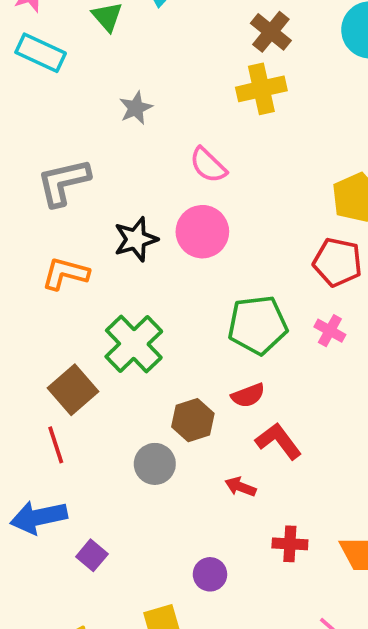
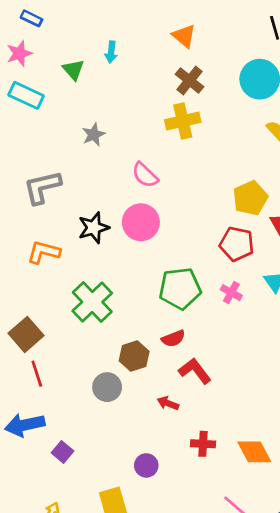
brown square: (73, 390) -> (26, 334), moved

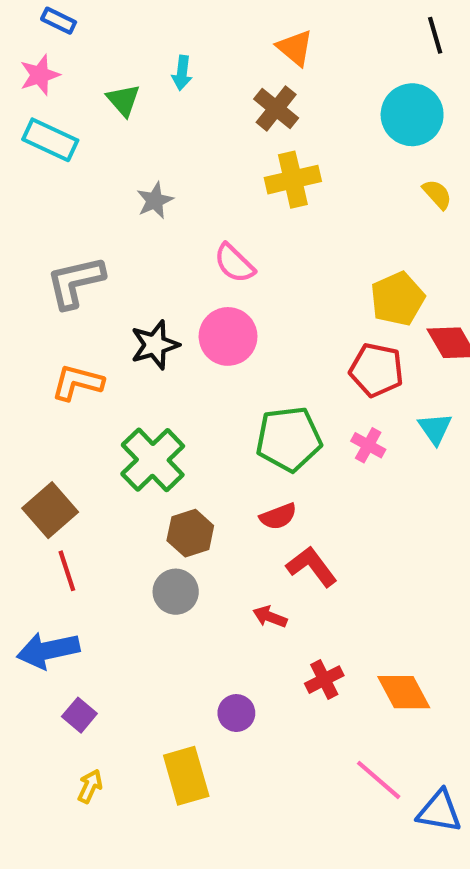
brown cross: (189, 80) -> (276, 108), moved
brown hexagon: (134, 356) -> (190, 533), moved
red cross: (203, 444) -> (324, 680), turned -30
purple square: (63, 452) -> (79, 715), moved

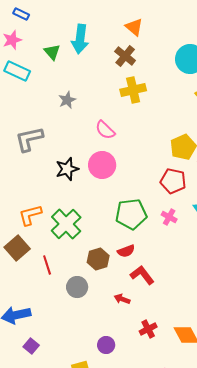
cyan arrow: (182, 73) -> (80, 39), size x1.8
orange L-shape: (77, 382) -> (30, 215), moved, turned -30
brown hexagon: (190, 533) -> (98, 259), moved
red line: (67, 571) -> (47, 265), moved

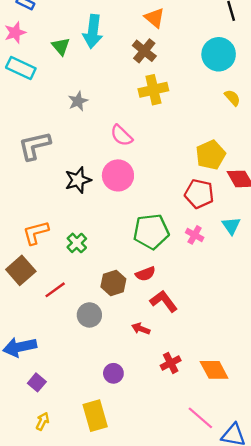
green cross: (66, 224) -> (77, 243), size x0.6
red line: (47, 265) -> (55, 290), turned 72
purple circle: (106, 345) -> (113, 373), moved

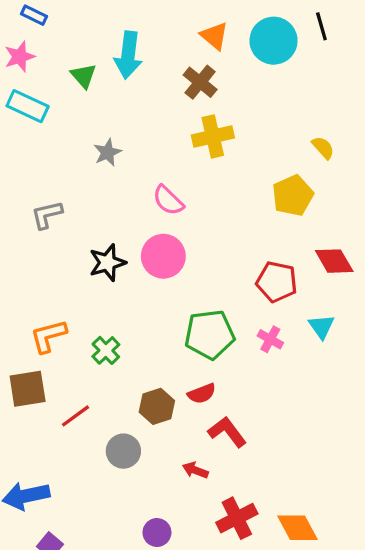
cyan circle: (219, 54) -> (274, 41), moved
gray L-shape: (35, 146) -> (47, 215), size x0.7
yellow pentagon: (211, 155) -> (293, 196), moved
brown square: (21, 270) -> (28, 389), turned 32
red cross: (171, 363) -> (237, 518), size x1.4

